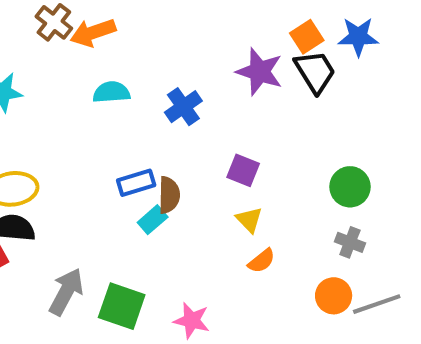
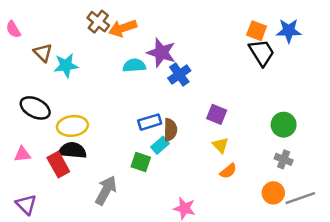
orange square: (307, 37) -> (257, 31), turned -36
purple star: (260, 72) -> (161, 53), moved
green square: (122, 306) -> (141, 162), moved, size x0.7

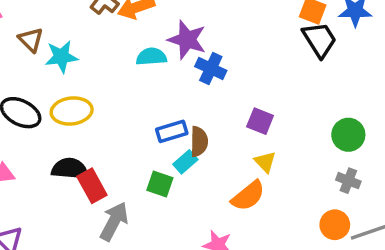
blue cross: (179, 74) -> (211, 69), turned -30
yellow ellipse: (72, 126) -> (72, 111), moved
red rectangle: (58, 165) -> (92, 186), moved
orange semicircle: (228, 171) -> (248, 196), moved, size x1.5

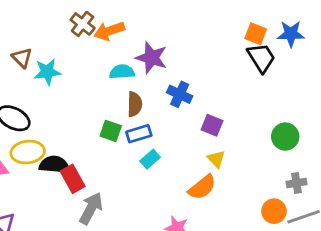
blue cross: (211, 69) -> (180, 94), moved
yellow ellipse: (72, 111) -> (28, 152), moved
brown semicircle: (199, 142) -> (135, 104), moved
gray cross: (348, 181) -> (296, 183), moved, turned -30
green square: (160, 184) -> (111, 131), moved

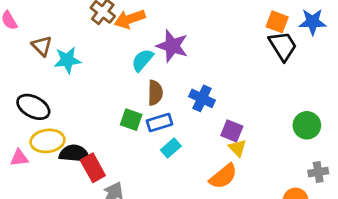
cyan semicircle: (122, 72) -> (142, 60), turned -45
blue cross: (180, 94) -> (202, 98), moved
purple square: (212, 125) -> (232, 131), moved

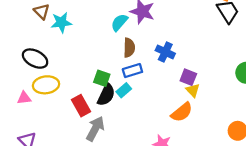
green square: (131, 120) -> (102, 78), moved
cyan rectangle: (171, 148) -> (124, 90), moved
black semicircle: (74, 154) -> (106, 95), moved, turned 110

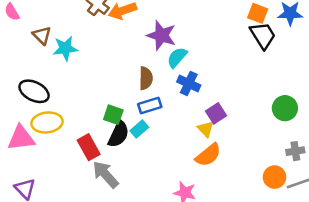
cyan semicircle: (119, 22) -> (177, 57), moved
purple square: (188, 77) -> (216, 113), turned 35
yellow triangle: (193, 90) -> (206, 129), moved
pink triangle: (24, 98) -> (21, 138), size x1.6
gray arrow: (95, 129) -> (106, 174), turned -70

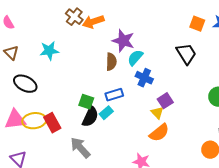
brown triangle: (42, 35) -> (11, 53), moved
black trapezoid: (263, 35) -> (186, 54), moved
brown semicircle: (146, 78) -> (111, 62), moved
yellow ellipse: (47, 122) -> (34, 121), moved
red rectangle: (89, 147) -> (52, 123), moved

